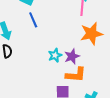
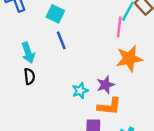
cyan star: (55, 55) -> (80, 91), moved

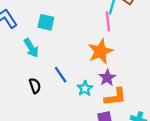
blue line: (61, 40) -> (61, 75), moved
cyan arrow: (28, 53) -> (31, 48), moved
orange star: (129, 59) -> (100, 51), moved

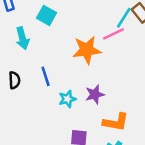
pink line: (108, 21) -> (113, 34), turned 54
orange star: (100, 51) -> (87, 50), moved
orange L-shape: (115, 97) -> (116, 122), moved

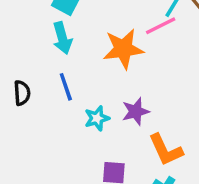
cyan arrow: (22, 38) -> (62, 38), moved
orange L-shape: (116, 122) -> (166, 150), turned 56

